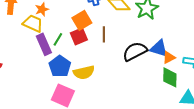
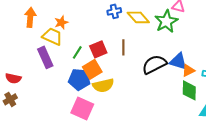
orange square: (82, 20) -> (92, 69), moved
purple rectangle: (44, 44) -> (45, 57), moved
blue pentagon: (60, 66) -> (79, 79), turned -30

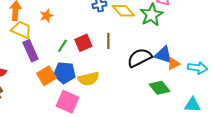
yellow trapezoid: (52, 36) -> (21, 30), moved
orange square: (92, 69) -> (46, 76), moved
green diamond: (189, 90) -> (159, 88), moved, turned -40

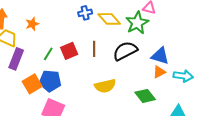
purple rectangle: (30, 51) -> (16, 59), turned 45
blue triangle: (163, 55) -> (160, 56), moved
black semicircle: (139, 58) -> (125, 51), moved
yellow semicircle: (88, 79) -> (105, 86), moved

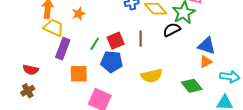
black semicircle: (125, 51) -> (172, 30), moved, size x0.7
cyan arrow: (183, 76) -> (230, 77), moved
blue pentagon: (50, 81) -> (112, 62), moved
orange square: (32, 84) -> (79, 74), turned 30

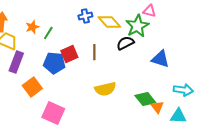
green line: (95, 44) -> (48, 33), moved
blue pentagon: (112, 62) -> (54, 63), moved
orange triangle: (206, 62) -> (157, 107), moved, turned -40
orange square: (79, 74) -> (32, 87), turned -36

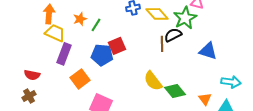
brown line: (94, 52) -> (162, 44), moved
yellow semicircle: (105, 89) -> (153, 81), turned 65
green diamond: (145, 99) -> (175, 91), moved

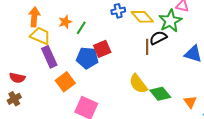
purple rectangle: (64, 54) -> (49, 57), turned -45

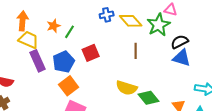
black semicircle: (158, 38) -> (180, 42), moved
blue pentagon: (87, 58) -> (64, 62), moved, turned -30
orange square: (65, 82) -> (69, 86), moved
yellow semicircle: (138, 84) -> (127, 88), turned -35

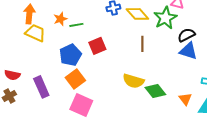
green line: (70, 32) -> (76, 25), turned 48
purple rectangle: (38, 61) -> (41, 87), moved

